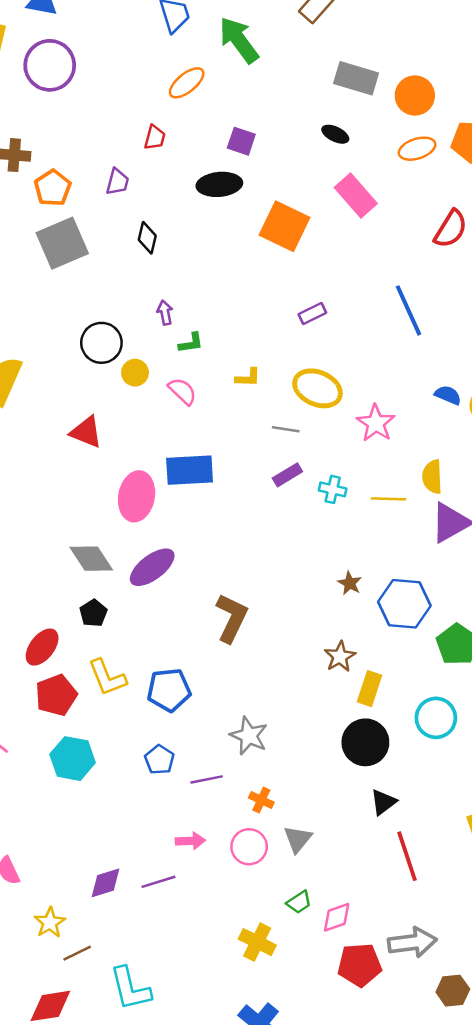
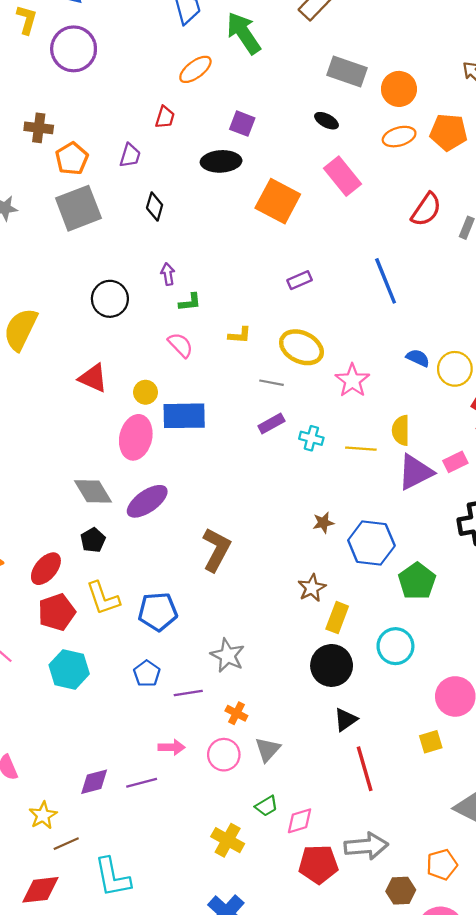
yellow circle: (135, 373) -> (146, 392), moved
brown star: (350, 583) -> (323, 523), turned 30

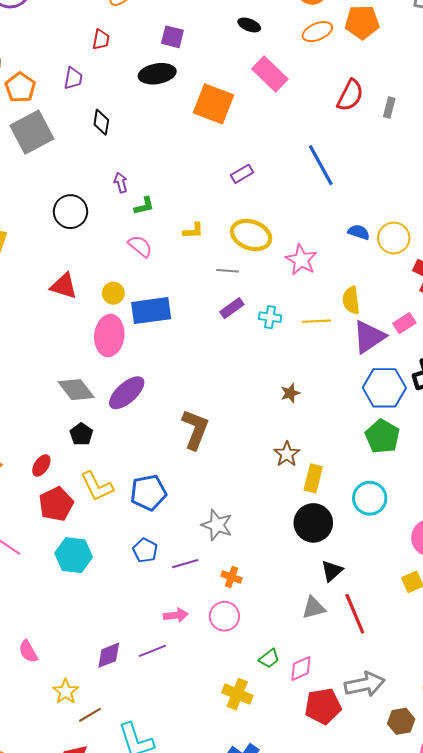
blue hexagon: (371, 543) -> (384, 388), moved
red ellipse: (46, 569) -> (41, 465), size x0.7
gray triangle: (268, 749) -> (314, 608), moved, turned 40

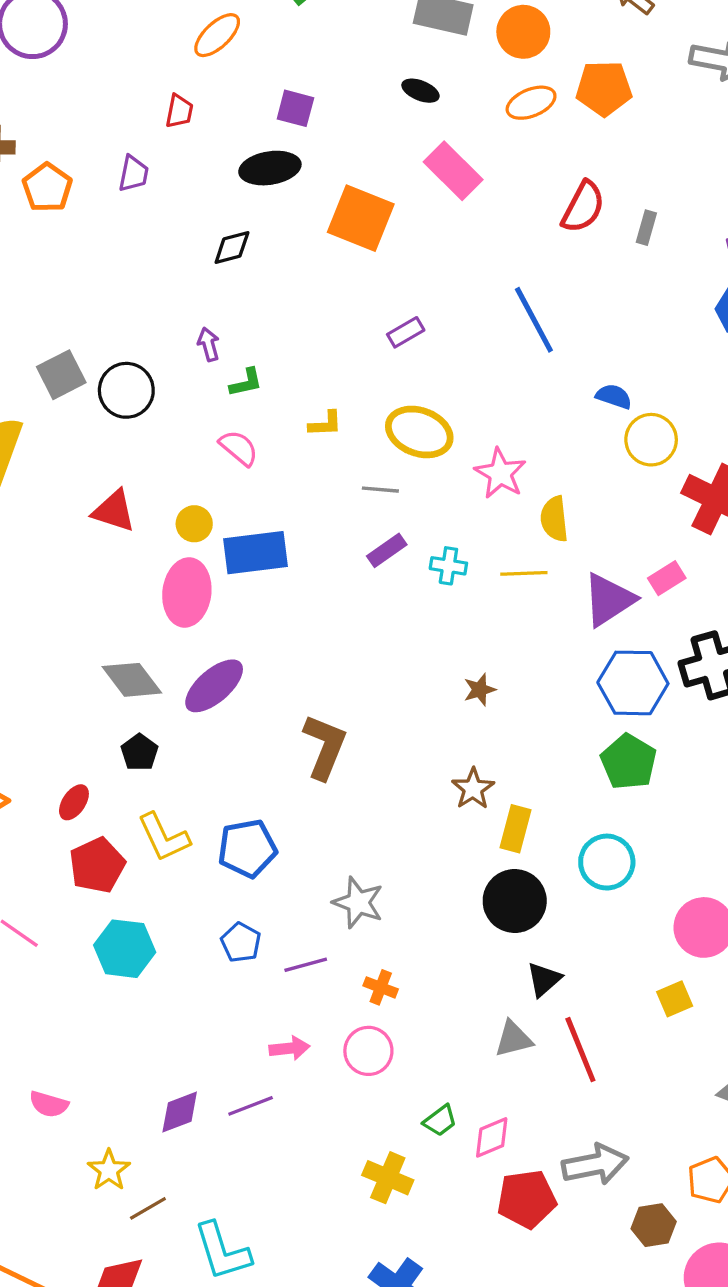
black diamond: (101, 122) -> (232, 248), moved, turned 65
gray square: (32, 132) -> (61, 375), moved, size x0.7
blue semicircle: (359, 232) -> (614, 396), moved
yellow semicircle: (351, 300) -> (554, 519), moved
pink semicircle: (28, 651) -> (49, 1104), turned -45

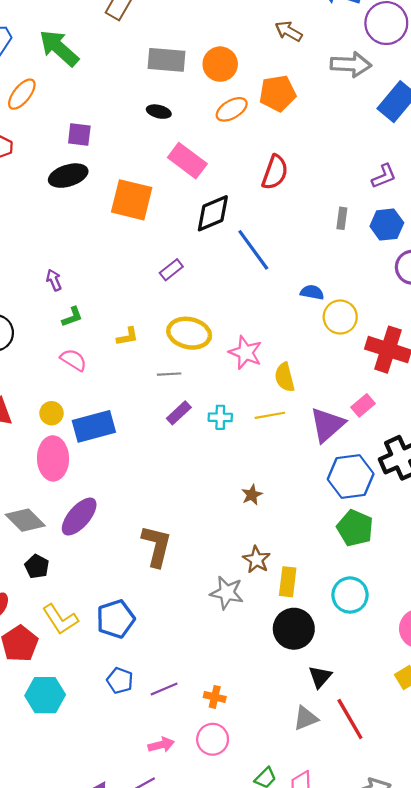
gray rectangle: (646, 228) -> (342, 218), moved
black diamond: (232, 248) -> (213, 213), moved, size x1.5
purple arrow: (209, 344) -> (54, 280), moved
gray star: (358, 903) -> (227, 593), moved

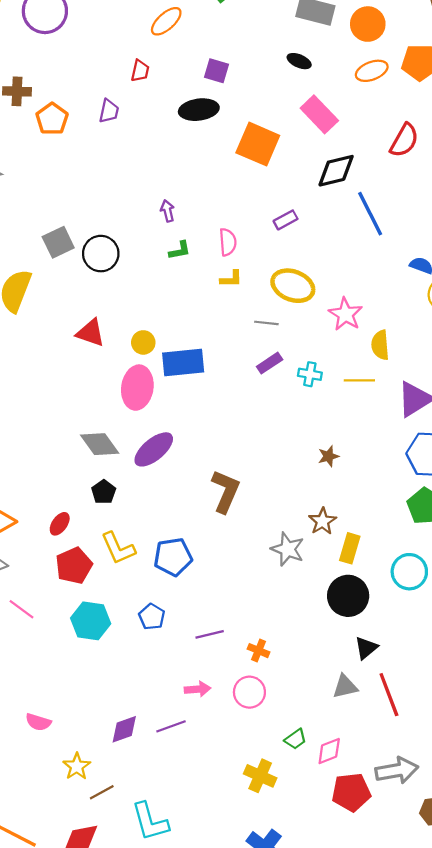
pink semicircle: (73, 360) -> (228, 242), moved, turned 44
blue pentagon: (120, 681) -> (152, 617), moved

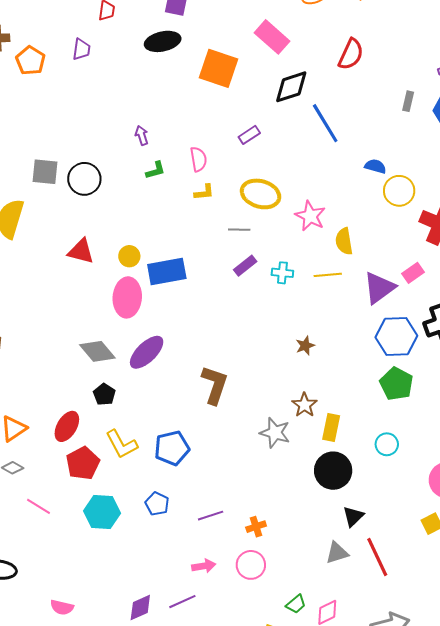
gray square: (58, 242) -> (45, 172), turned 36
red ellipse: (60, 524) -> (67, 426), size x1.4
cyan circle: (409, 572) -> (387, 444), size x0.7
orange cross: (258, 651) -> (256, 527), turned -36

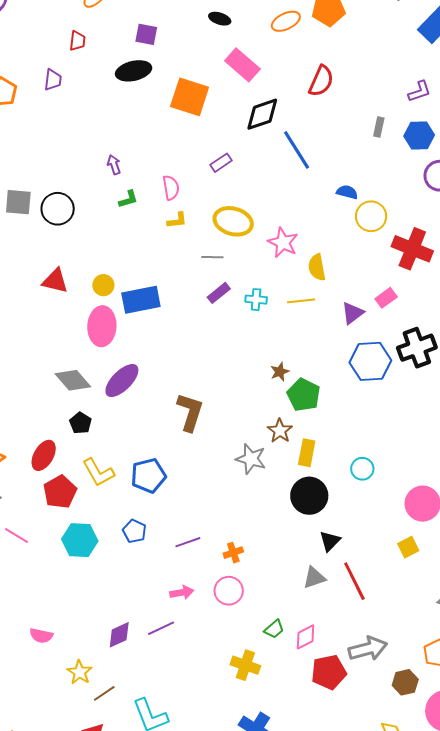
purple triangle: (379, 288) -> (353, 313), size x0.7
green pentagon: (396, 384) -> (304, 395), moved

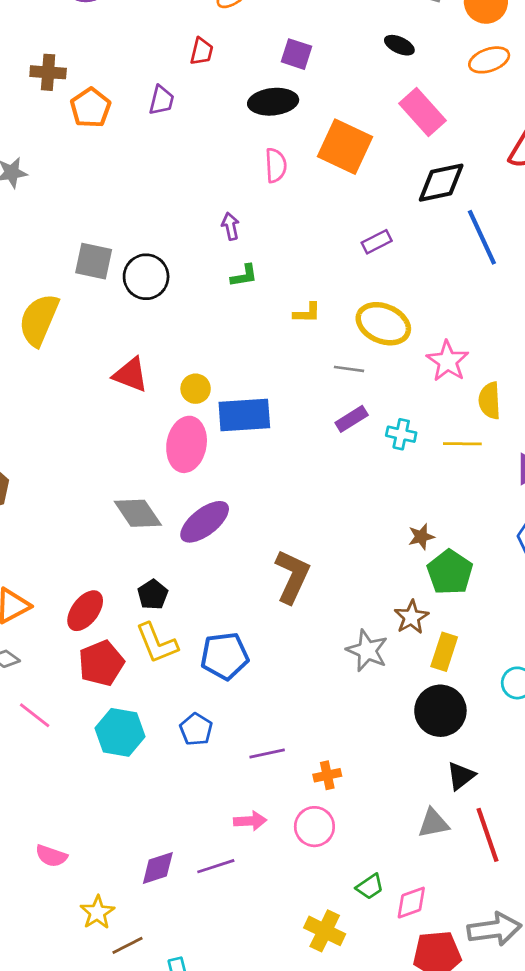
pink semicircle: (171, 188) -> (276, 165), moved
black pentagon: (80, 423) -> (153, 595), moved

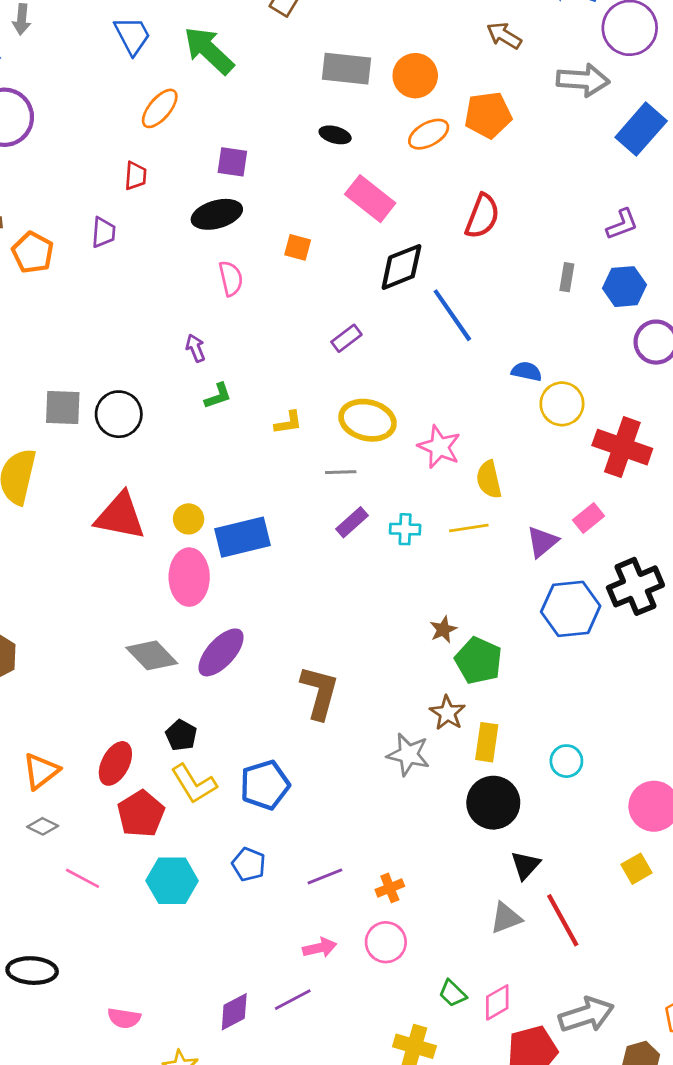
orange square: (345, 147) -> (298, 247), size x0.5
red triangle: (131, 375) -> (120, 516), size x1.4
green trapezoid: (370, 887) -> (453, 993), turned 88

